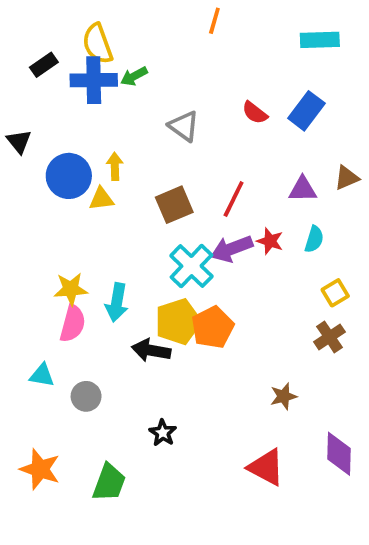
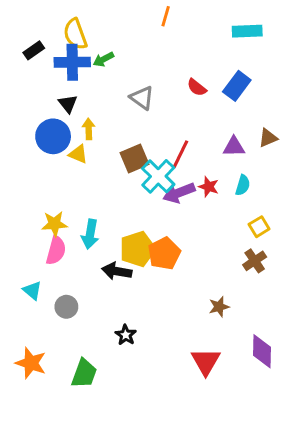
black triangle: (19, 141) -> (68, 104), moved
yellow triangle: (101, 199) -> (78, 154), turned 30
cyan cross: (191, 266) -> (158, 176), moved
cyan triangle: (42, 375) -> (32, 290), turned 30
red triangle: (266, 467) -> (206, 362), turned 32

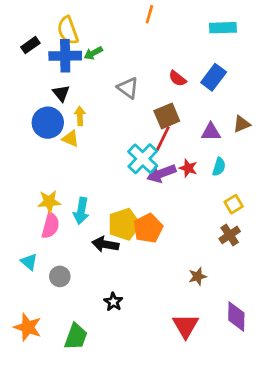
brown square: (135, 159) -> (167, 116), moved

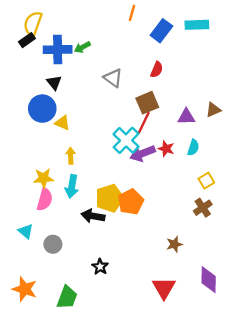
yellow semicircle: (68, 30) -> (33, 24), moved, turned 40
blue rectangle: (214, 77) -> (161, 31), moved
red semicircle: (177, 79) -> (157, 70), turned -105
yellow arrow: (80, 116) -> (71, 156), moved

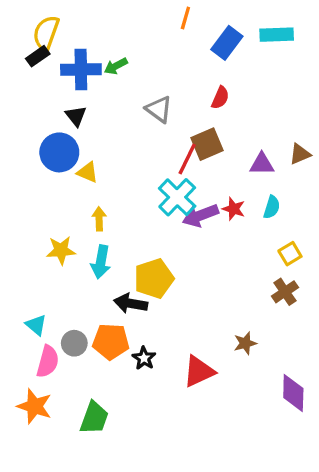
red line: (144, 123) -> (187, 159), moved
pink semicircle: (45, 199) -> (48, 361), moved
orange pentagon: (131, 202) -> (111, 342), moved, turned 30
black star: (100, 267) -> (144, 358), moved
red triangle: (164, 288) -> (199, 371), moved, turned 35

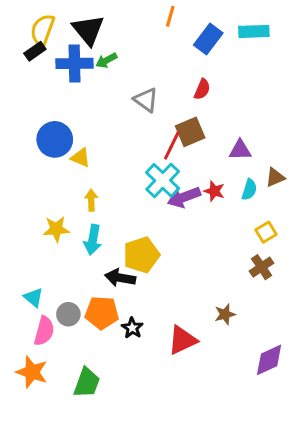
black triangle: (76, 116) -> (88, 30), moved, size x1.6
brown triangle: (300, 154) -> (275, 177), moved
purple diamond: (293, 393) -> (269, 360), turned 64

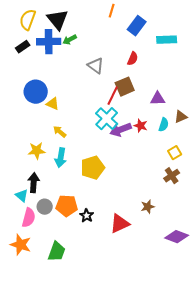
cyan rectangle: (254, 31) -> (167, 40), moved
black rectangle: (35, 51) -> (23, 47), moved
yellow arrow: (91, 200) -> (60, 132), turned -48
black arrow: (120, 278) -> (34, 183), moved, turned 84
purple diamond: (269, 360) -> (177, 237), turned 45

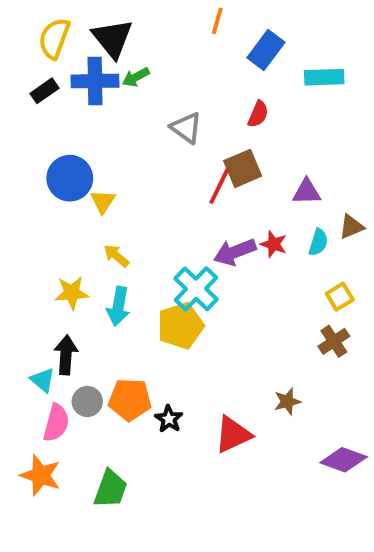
yellow triangle: (53, 104) -> (103, 201), turned 40
cyan cross: (107, 119) -> (196, 289), moved

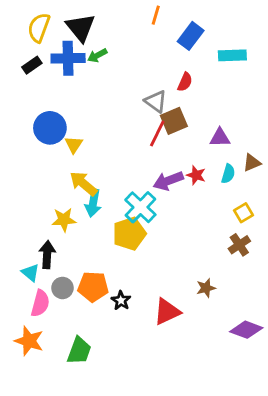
gray triangle: (186, 128) -> (156, 101), moved
yellow arrow: (116, 256) -> (83, 184), size x1.5
yellow star: (72, 293) -> (64, 220), moved
cyan arrow: (118, 306) -> (93, 203), moved

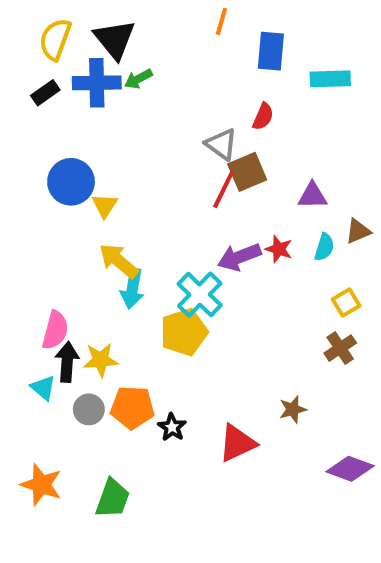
blue rectangle: (191, 36) -> (271, 51), turned -32
yellow star: (64, 220) -> (101, 360), moved
pink semicircle: (40, 303) -> (55, 330), moved

